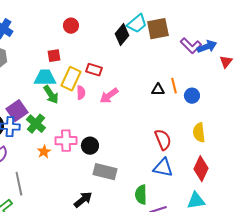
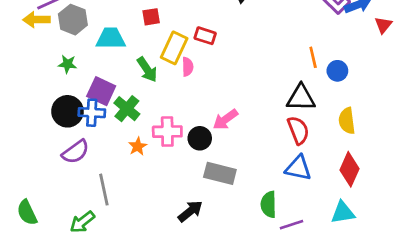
cyan trapezoid: (45, 78) -> (111, 38), moved
black triangle: (158, 90) -> (301, 98), moved, size x1.6
pink arrow: (109, 96) -> (225, 119), moved
purple square: (17, 111) -> (101, 91), turned -30

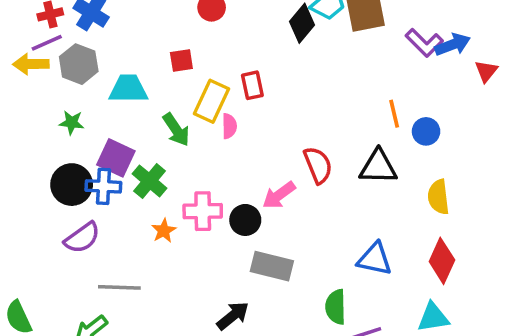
red rectangle: (205, 36) -> (252, 85), turned 60
red semicircle: (298, 130) -> (318, 165), moved
gray line: (104, 190) -> (119, 287), turned -76

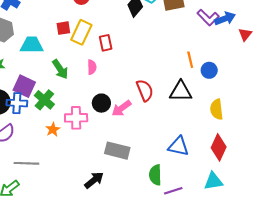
yellow rectangle: (212, 101) -> (81, 32), moved
black circle: (245, 220) -> (101, 103), moved

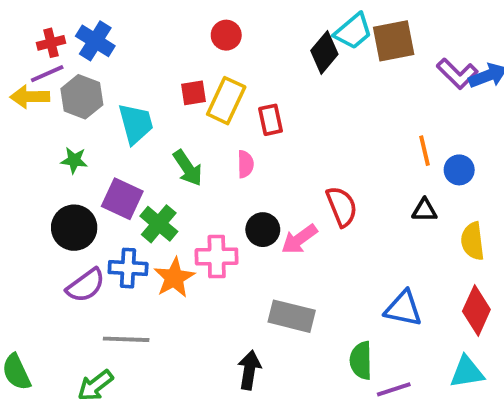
cyan trapezoid: (32, 45) -> (136, 124), turned 75
black triangle: (181, 91) -> (424, 210), moved, size x0.6
blue cross: (17, 103) -> (128, 268), moved
orange star: (53, 129) -> (174, 278), size x1.5
black arrow: (94, 180) -> (249, 370), turned -42

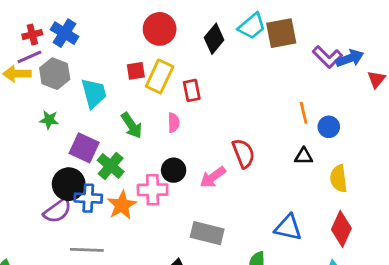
red circle: (226, 35) -> (160, 29), size x1.5
black diamond: (324, 52) -> (214, 39), moved
black circle: (74, 228) -> (69, 184), moved
black circle: (263, 230) -> (174, 170), moved

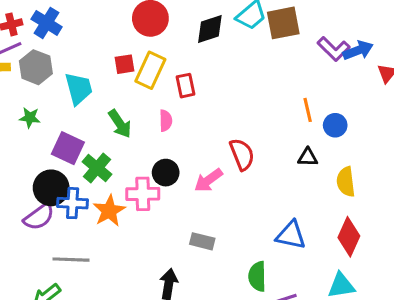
black diamond: (214, 39) -> (210, 29), turned 32
gray rectangle: (207, 233) -> (202, 241), size x0.7

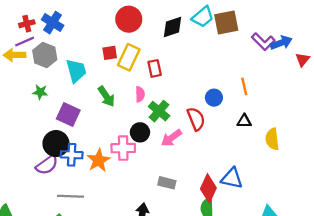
blue circle: (335, 125) -> (214, 98), moved
green cross: (97, 168) -> (159, 111), moved
red diamond: (349, 237) -> (208, 188), moved

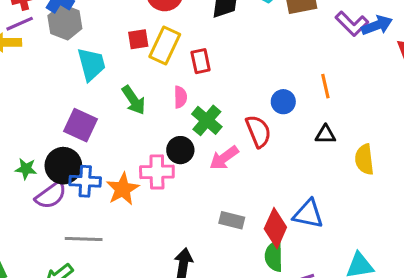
gray hexagon: (45, 55) -> (65, 22), moved
green star: (40, 92) -> (26, 169), moved
gray rectangle: (167, 183) -> (232, 220), moved

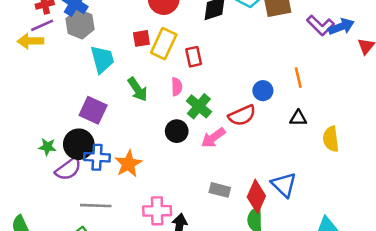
red semicircle: (258, 131) -> (242, 115), turned 88
pink cross: (157, 172) -> (157, 211), moved
blue triangle: (308, 214) -> (284, 185), turned 32

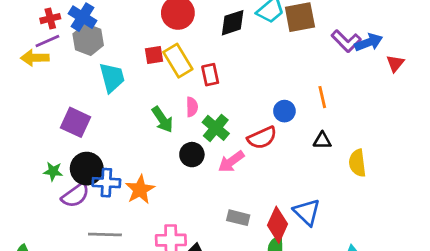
yellow rectangle: (164, 44) -> (178, 61), turned -56
green arrow: (138, 89) -> (162, 119), moved
purple square: (93, 110) -> (76, 122), moved

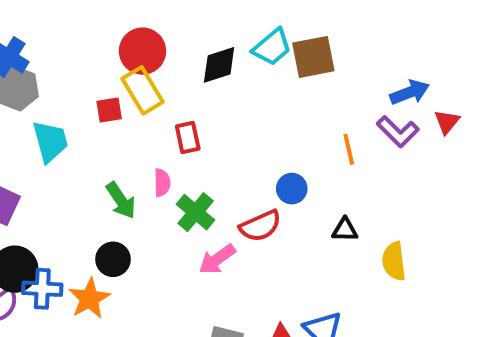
purple L-shape: (346, 41) -> (398, 132), moved
yellow rectangle: (178, 61) -> (142, 90), moved
orange line: (322, 97) -> (349, 149), moved
black circle: (192, 155) -> (113, 259), moved

